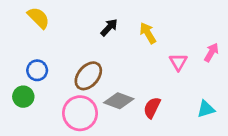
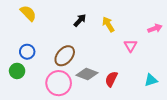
pink arrow: (211, 52) -> (155, 28), moved, turned 40

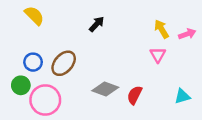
yellow arrow: (108, 24) -> (161, 29), moved
brown ellipse: (65, 56) -> (64, 63), moved
pink circle: (59, 83) -> (45, 100), moved

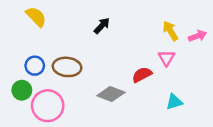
brown ellipse: (64, 63) -> (67, 67), turned 55
red semicircle: (135, 95) -> (142, 75), moved, turned 36
cyan triangle: (182, 96) -> (174, 102), moved

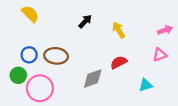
yellow arrow: (170, 31) -> (119, 30), moved
pink triangle: (166, 58) -> (160, 55), moved, turned 40
gray diamond: (111, 94) -> (93, 79), turned -40

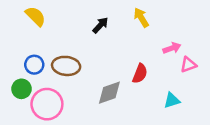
yellow arrow: (119, 30) -> (141, 18), moved
pink arrow: (165, 30) -> (172, 48), moved
red semicircle: (119, 62) -> (140, 74), turned 140

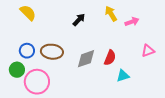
pink arrow: (172, 48) -> (132, 22), moved
gray diamond: (109, 93) -> (86, 59), moved
cyan triangle: (172, 100) -> (123, 76), moved

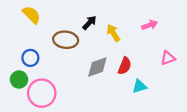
yellow arrow: (111, 14) -> (113, 33), moved
brown ellipse: (52, 52) -> (66, 40), moved

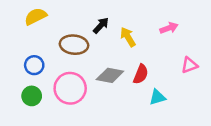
yellow semicircle: (32, 15) -> (35, 16), turned -72
gray diamond: (97, 67) -> (110, 75), turned 30
green circle: (19, 79) -> (32, 96), moved
pink circle: (42, 93) -> (70, 88), moved

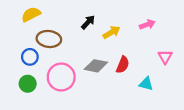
yellow arrow: (128, 37) -> (112, 32), turned 90
brown ellipse: (74, 45) -> (49, 39), moved
pink triangle: (189, 65) -> (165, 57), turned -40
cyan triangle: (157, 97) -> (146, 84), moved, turned 32

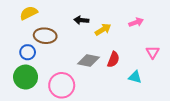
black arrow: (88, 22) -> (81, 20), turned -128
pink circle: (61, 77) -> (62, 85), moved
green circle: (28, 84) -> (26, 77), size x1.5

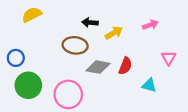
brown ellipse: (45, 36) -> (75, 45), moved
blue circle: (28, 52) -> (16, 58), moved

